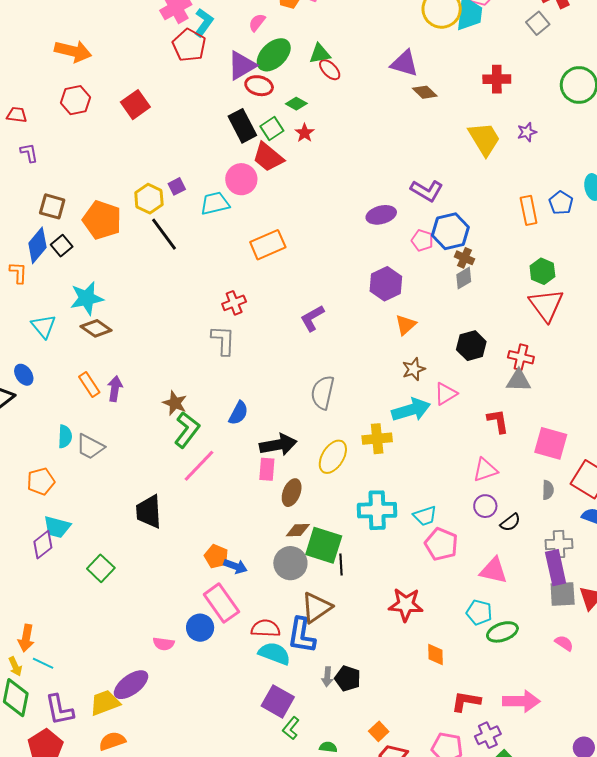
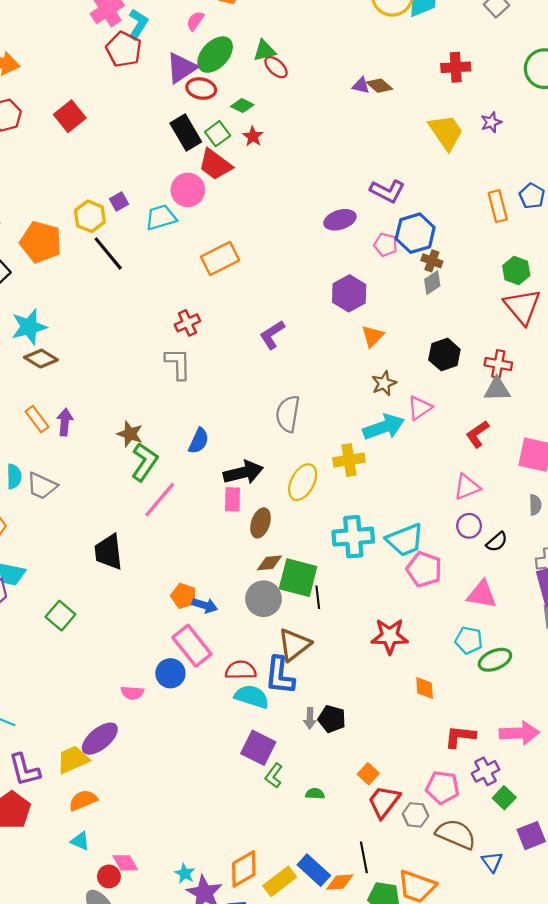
purple triangle: (404, 63) -> (361, 85), moved, size x0.6
red L-shape: (498, 421) -> (477, 434), turned -112
cyan trapezoid: (425, 516) -> (405, 540), size x1.5

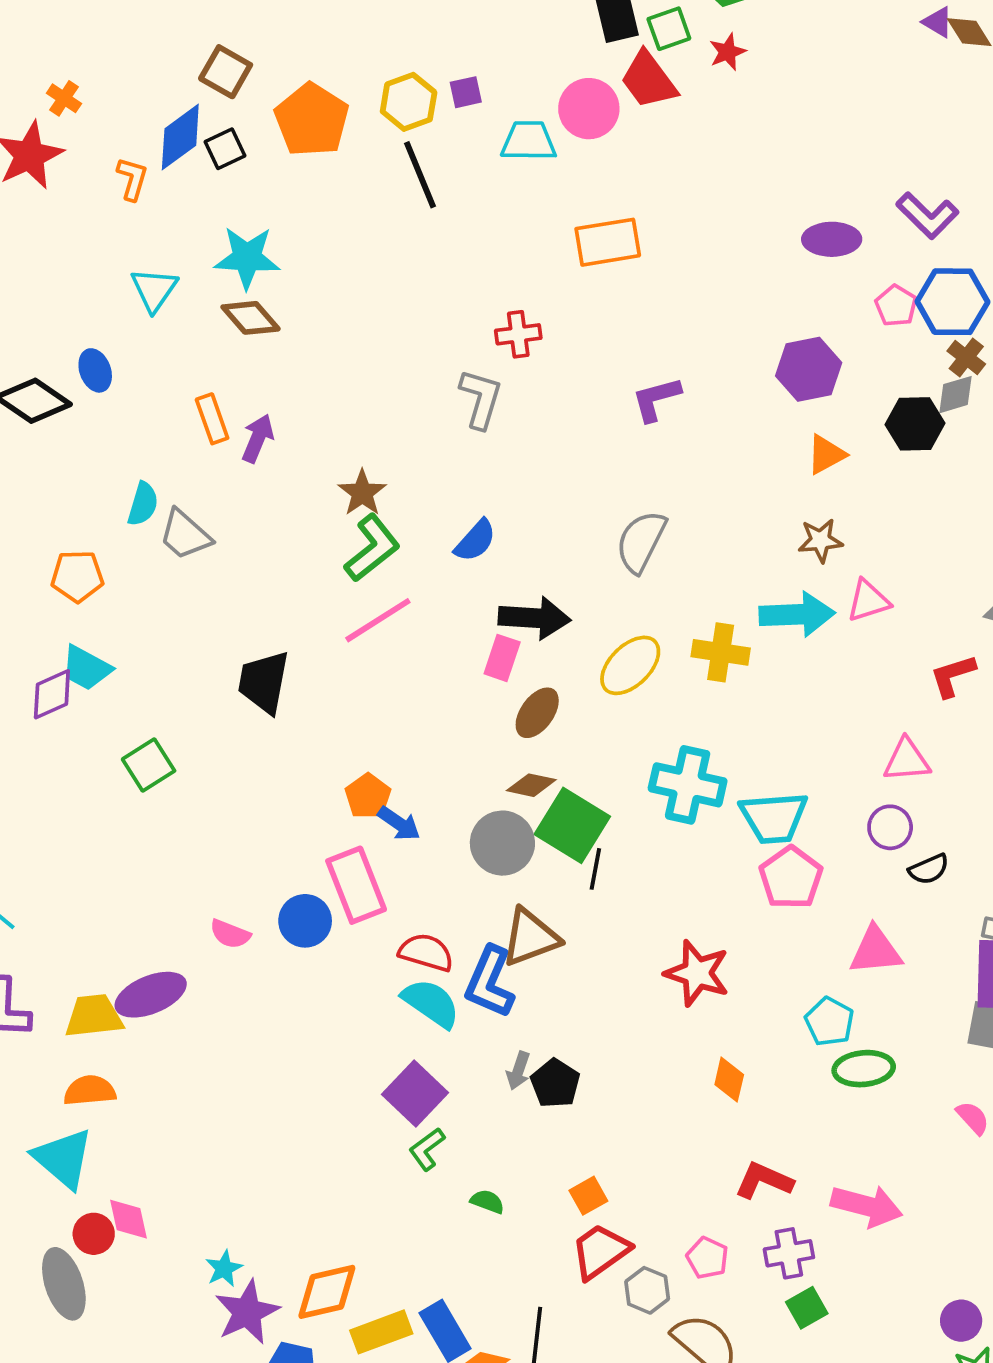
black hexagon: (444, 355) -> (915, 424), moved
pink triangle: (482, 594) -> (876, 951), turned -32
pink pentagon: (442, 787) -> (707, 1258), size x0.7
cyan triangle: (80, 841) -> (63, 1158), size x1.8

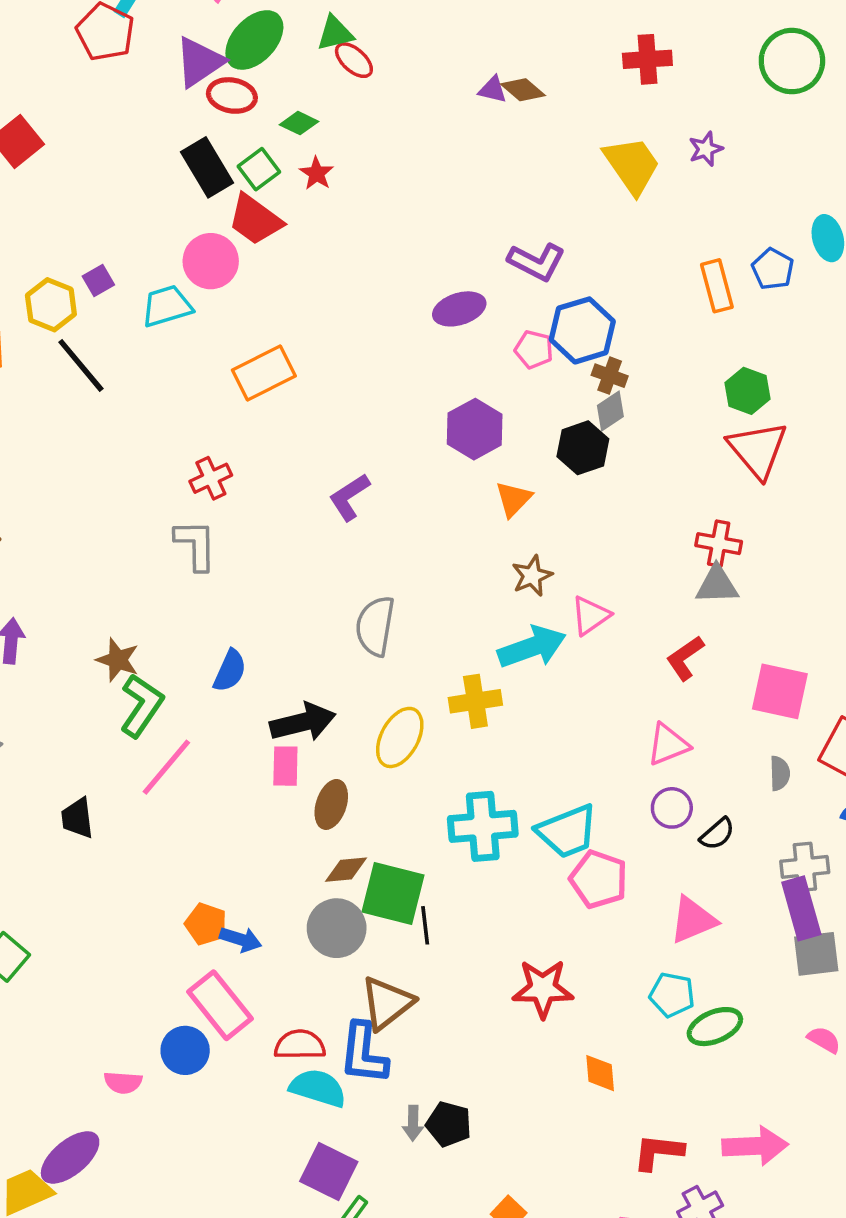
black trapezoid: (264, 682) -> (77, 818), moved, size x0.7

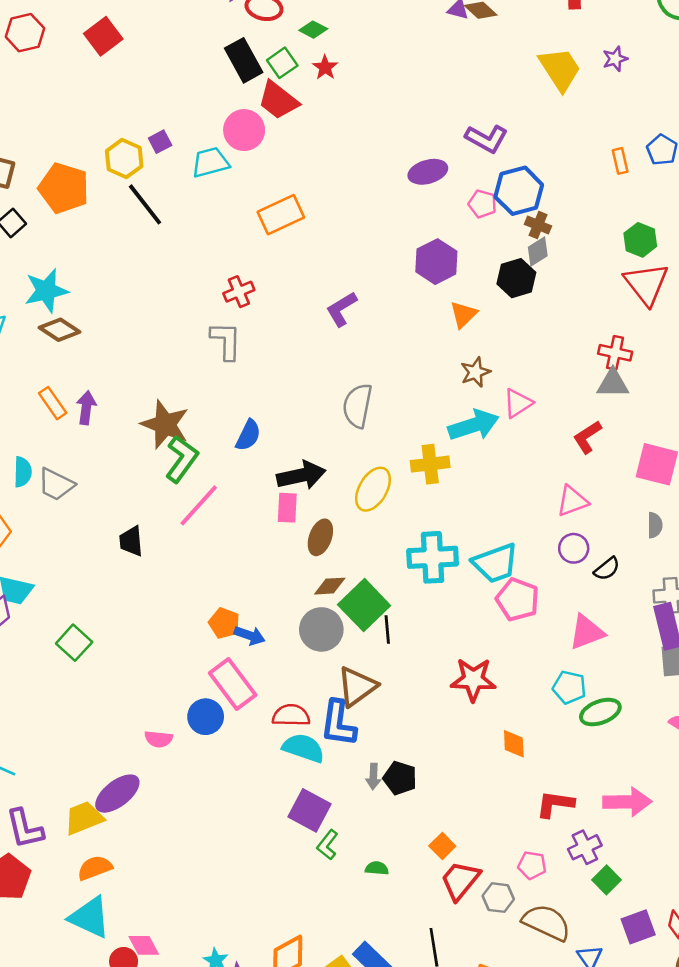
orange rectangle: (717, 286) -> (620, 161), size x0.7
brown star: (118, 660) -> (165, 424), size x1.5
green square: (393, 893) -> (364, 605), turned 30

